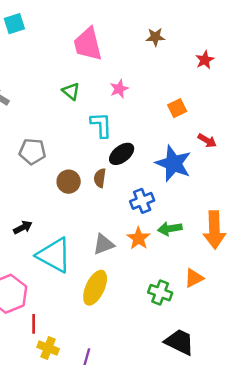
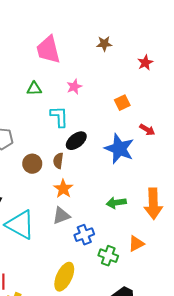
green triangle: (71, 91) -> (34, 89), turned -42
blue cross: (142, 201) -> (84, 235), moved
orange star: (138, 238) -> (63, 189), moved
yellow ellipse: (95, 288) -> (64, 277), moved

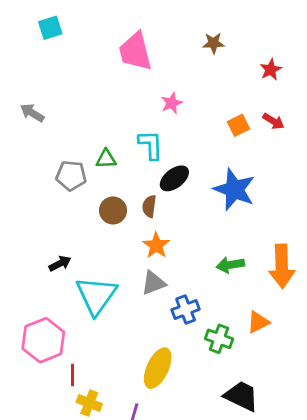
green triangle: (34, 89) -> (106, 159), moved
red arrow: (147, 130) -> (273, 121), moved
cyan triangle: (20, 225) -> (96, 296), turned 36

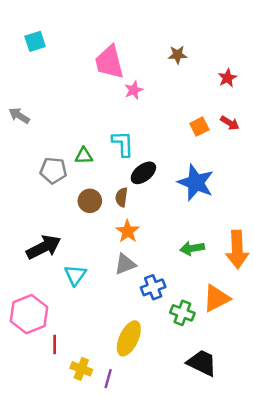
pink star: (172, 103) -> (134, 90), moved
black arrow: (60, 263) -> (44, 247), size x1.8
cyan triangle: (96, 296) -> (75, 275), size x0.6
orange triangle: (258, 322) -> (216, 298), size x1.4
yellow cross: (89, 403) -> (81, 369), moved

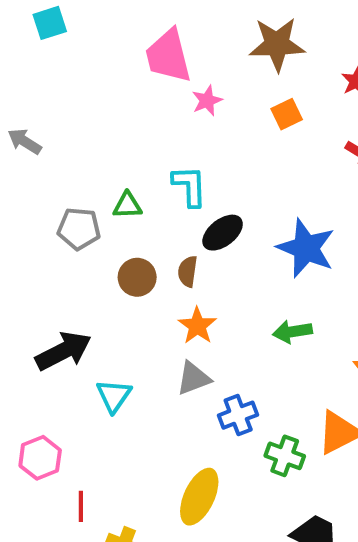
brown star: (177, 55) -> (277, 44), size x1.8
orange square: (199, 127) -> (287, 114), moved
green arrow: (192, 248) -> (292, 332), moved
pink hexagon: (29, 314) -> (40, 458), size x0.7

